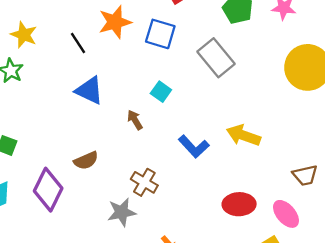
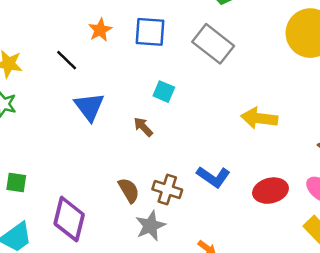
orange star: (115, 22) -> (100, 30), size x0.7
blue triangle: (89, 90) -> (89, 107), turned 40
blue L-shape: (194, 146) -> (213, 177), moved
brown semicircle: (86, 161) -> (129, 190), moved, turned -85

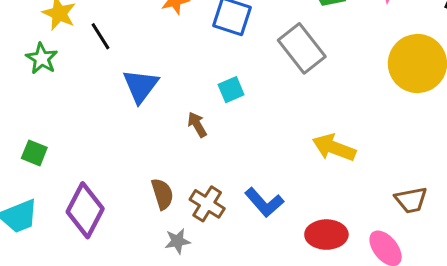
black line: (67, 60) -> (100, 36), moved
cyan square: (164, 92) -> (231, 90), turned 30
gray star: (150, 226) -> (177, 241), size x0.7

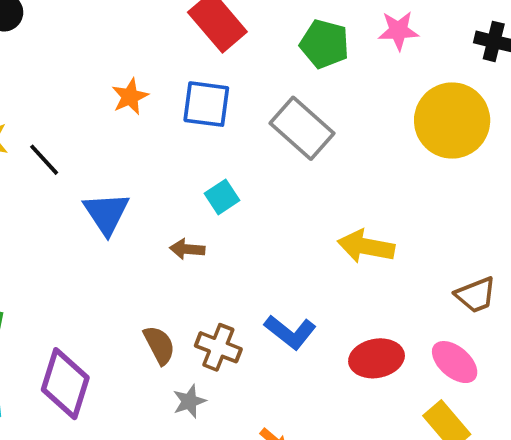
brown arrow: (197, 125) -> (187, 249), turned -45

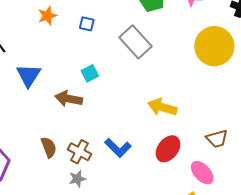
blue square: (206, 104) -> (87, 24), size x0.6
brown arrow: (187, 249) -> (69, 99), size x1.5
red ellipse: (377, 358) -> (168, 149), moved, turned -48
gray star: (189, 401) -> (77, 179), moved

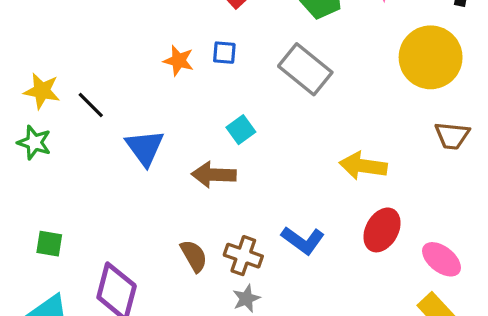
orange star: (47, 16) -> (179, 61), moved, turned -30
brown trapezoid: (217, 139) -> (452, 136), moved, turned 30

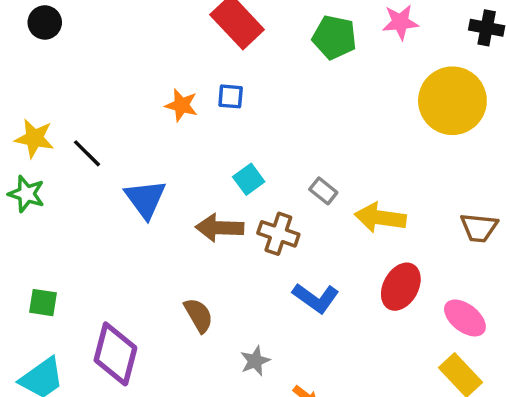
gray rectangle: (305, 69) -> (323, 191), moved, size x0.5
brown trapezoid: (452, 136) -> (479, 228), moved
brown cross: (243, 256) -> (278, 234), moved

